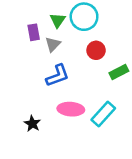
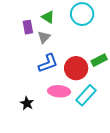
cyan circle: (84, 17) -> (82, 14), moved
green triangle: (58, 20) -> (48, 17), turned -32
red circle: (96, 50) -> (76, 68), moved, size x1.5

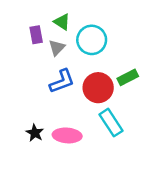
cyan circle: (82, 14) -> (92, 40), moved
pink ellipse: (59, 91) -> (67, 135), moved
cyan rectangle: (86, 95) -> (111, 123), turned -75

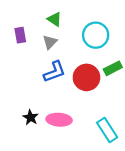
purple rectangle: (36, 35) -> (20, 35), moved
cyan circle: (92, 40) -> (96, 35), moved
cyan rectangle: (111, 123) -> (107, 130), moved

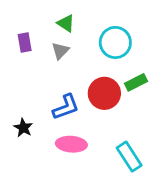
blue L-shape: (55, 72) -> (66, 107), moved
black star: (31, 117) -> (23, 128), moved

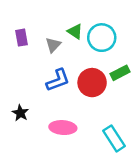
green triangle: (66, 23) -> (75, 31), moved
blue L-shape: (66, 107) -> (58, 80), moved

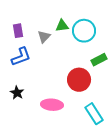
green triangle: (75, 31) -> (62, 26), turned -40
blue L-shape: (58, 80) -> (21, 57), moved
red circle: (92, 83) -> (79, 80), moved

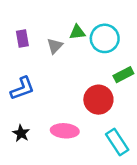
blue L-shape: (21, 57) -> (22, 88), moved
black star: (17, 93) -> (21, 133), moved

